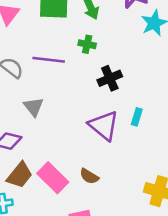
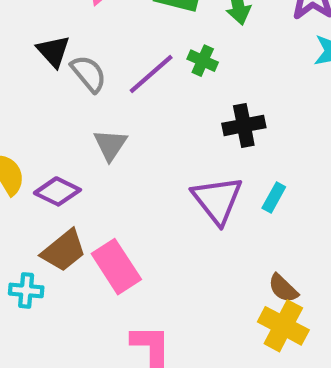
green cross: (87, 44) -> (203, 61), moved
purple line: (49, 60) -> (151, 74), turned -60
brown semicircle: (89, 176) -> (283, 288), moved

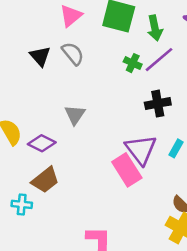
gray semicircle: (89, 74) -> (73, 54), moved
purple line: (151, 74) -> (159, 60), moved
pink rectangle: (116, 267) -> (127, 170), moved

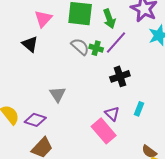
gray semicircle: (73, 54) -> (80, 47), moved
black triangle: (40, 56) -> (30, 44), moved
purple triangle: (141, 150) -> (112, 114), size x0.6

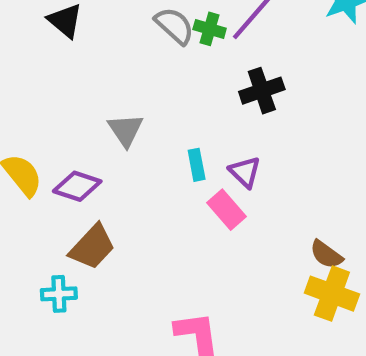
cyan rectangle: (139, 109) -> (197, 165), moved, turned -32
pink rectangle: (104, 131) -> (226, 210), size x0.7

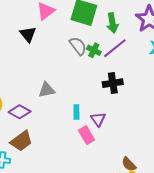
gray triangle: (126, 130) -> (47, 90), turned 42

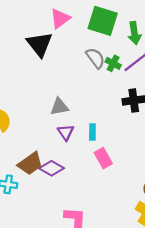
black triangle: (28, 34) -> (40, 44), size x1.4
purple diamond: (20, 112) -> (52, 168), moved
purple triangle: (98, 119) -> (66, 132), moved

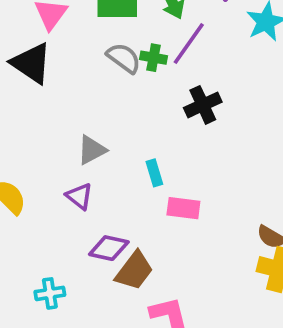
purple triangle: (66, 132) -> (79, 196), moved
pink rectangle: (103, 158) -> (183, 208), turned -36
brown trapezoid: (30, 164) -> (134, 271), moved

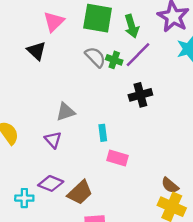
black triangle: (31, 63) -> (36, 51), size x0.7
purple diamond: (109, 248) -> (51, 183), moved

